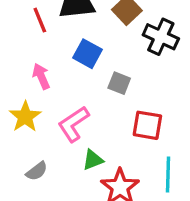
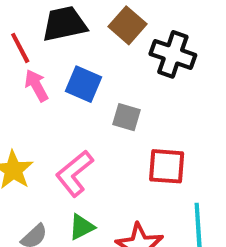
pink arrow: (41, 76) -> (36, 86), moved
green triangle: (93, 160) -> (82, 227), moved

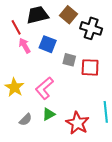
red square: (167, 166) -> (90, 67), moved

